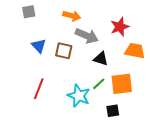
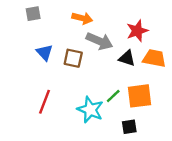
black triangle: (101, 59) -> (127, 58), moved

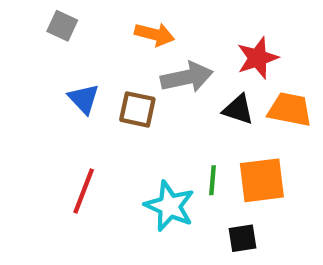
gray square: (33, 14) -> (62, 26), turned 35
gray arrow: (99, 41) -> (187, 77), turned -35
green line: (113, 96) -> (212, 180), turned -42

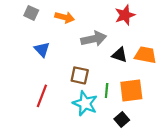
orange arrow: (155, 34) -> (65, 17), moved
red star: (258, 58) -> (125, 15), moved
brown square: (137, 109) -> (80, 75), moved
black square: (243, 238) -> (122, 120), turned -32

